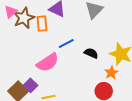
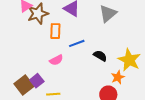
orange rectangle: (42, 24) -> (55, 31), moved
pink semicircle: (48, 62) -> (56, 60), size x0.6

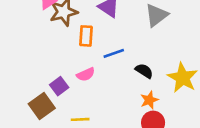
orange star: (118, 77) -> (149, 100), moved
purple square: (37, 81) -> (59, 86), moved

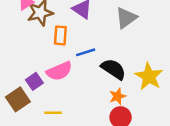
black semicircle: (144, 71) -> (113, 69), size x1.5
pink semicircle: (86, 74) -> (59, 71), size x1.5

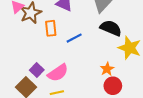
black semicircle: (113, 69) -> (111, 28), moved
pink semicircle: (59, 71) -> (58, 73), moved

